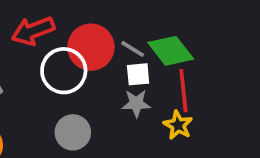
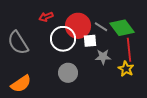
red arrow: (33, 31) -> (46, 17), size x0.6
white square: (138, 74) -> (90, 41), moved

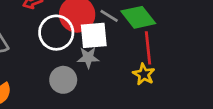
white square: (90, 41) -> (94, 35), size x1.5
gray star: (103, 57) -> (88, 58), moved

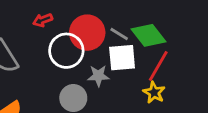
white square: (94, 35) -> (122, 58), moved
red line: (148, 48) -> (158, 66), turned 36

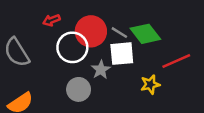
red line: (158, 66) -> (176, 61), moved, turned 36
gray star: (98, 76) -> (101, 70), turned -30
yellow star: (154, 92) -> (150, 84), turned 30

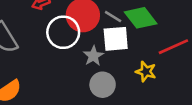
yellow star: (150, 84) -> (146, 72), turned 30
gray circle: (79, 89) -> (103, 85), moved

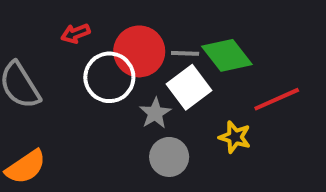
gray line: (113, 17) -> (185, 53), turned -30
white square: (116, 39) -> (189, 87), turned -32

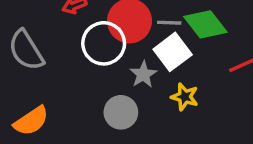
yellow star: (235, 137) -> (185, 97), moved
gray circle: (169, 157) -> (121, 112), moved

